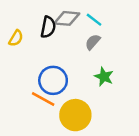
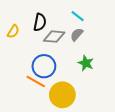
gray diamond: (67, 18) -> (54, 37), moved

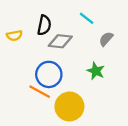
yellow semicircle: (13, 31) -> (14, 35), turned 48
gray semicircle: (77, 35) -> (106, 39), moved

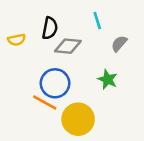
cyan line: (87, 18) -> (97, 20), turned 35

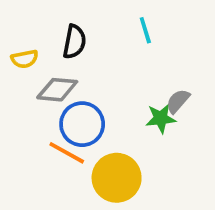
gray semicircle: (119, 44) -> (178, 101), moved
gray diamond: (68, 46) -> (57, 90), moved
green star: (108, 79) -> (161, 118), turned -30

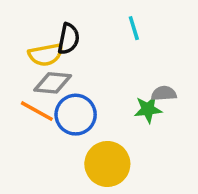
yellow semicircle: (25, 59) -> (46, 55), moved, size x1.4
gray semicircle: (178, 101) -> (164, 93), turned 45
orange line: (67, 153) -> (37, 111), moved

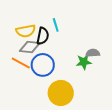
cyan line: (134, 28) -> (56, 25), moved
black semicircle: (69, 39) -> (43, 36), moved

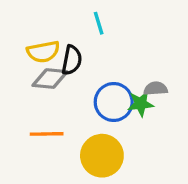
cyan line: (56, 25) -> (99, 23), moved
orange line: (21, 63) -> (47, 134), moved, turned -30
blue circle: (43, 65) -> (114, 102), moved

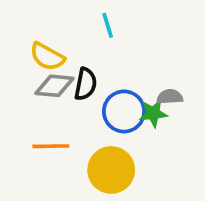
yellow semicircle: (43, 52) -> (47, 57), turned 40
black semicircle: (72, 60) -> (86, 84), moved

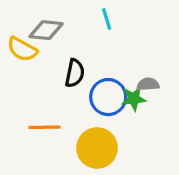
cyan line: (108, 25) -> (107, 19), moved
yellow semicircle: (47, 57) -> (22, 49), moved
gray diamond: (54, 86) -> (46, 30), moved

